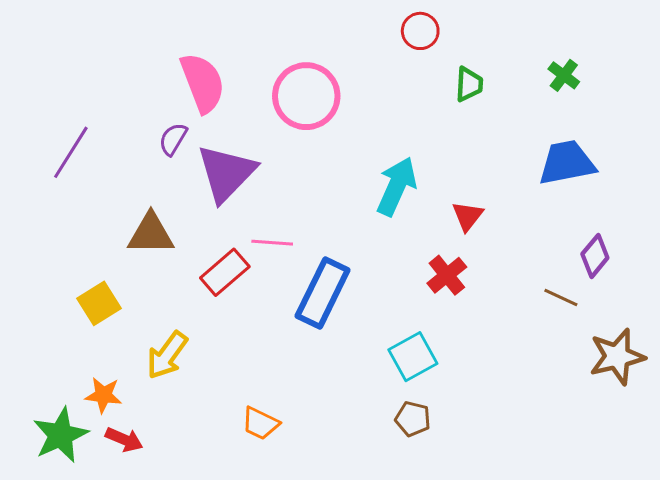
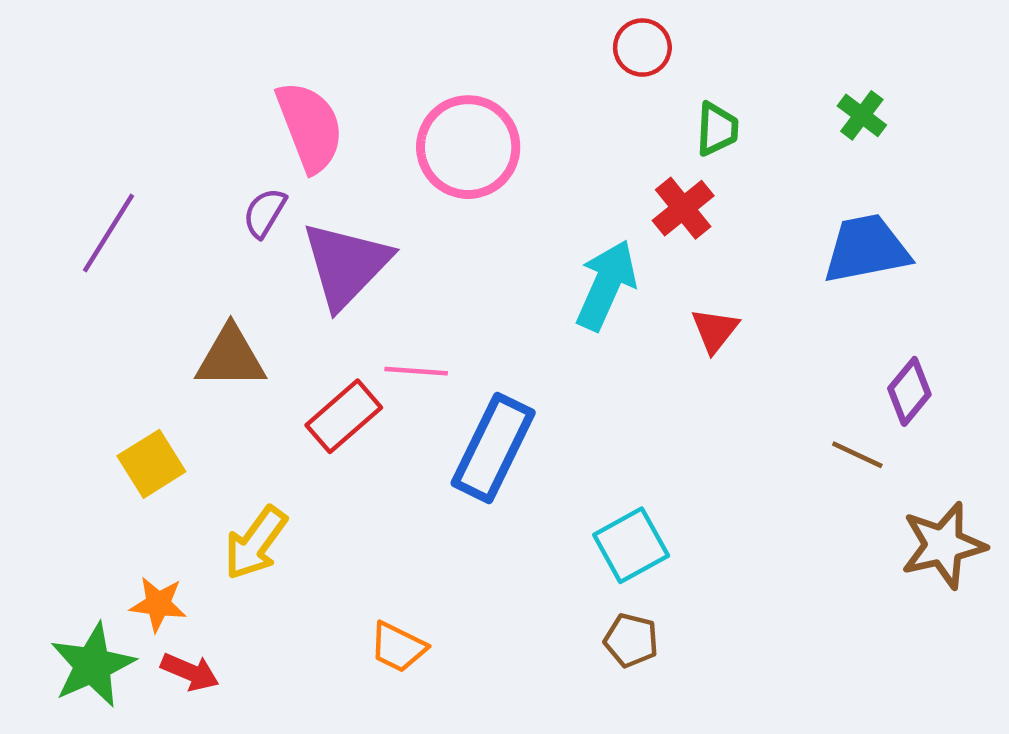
red cross: (447, 275) -> (683, 208), moved

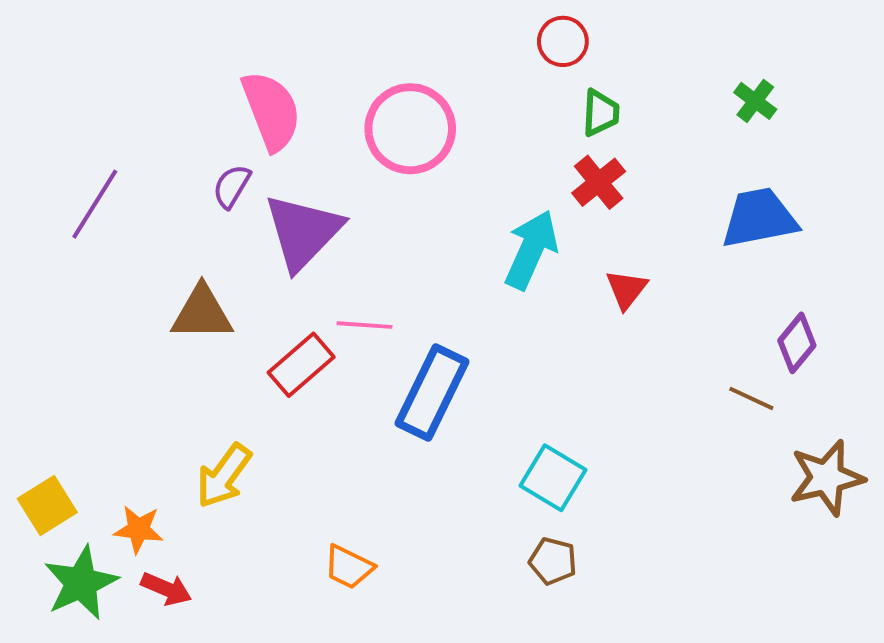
green trapezoid: (717, 129) -> (601, 113), moved
yellow square: (151, 464) -> (47, 506), moved
cyan square: (631, 545) -> (553, 478), turned -30

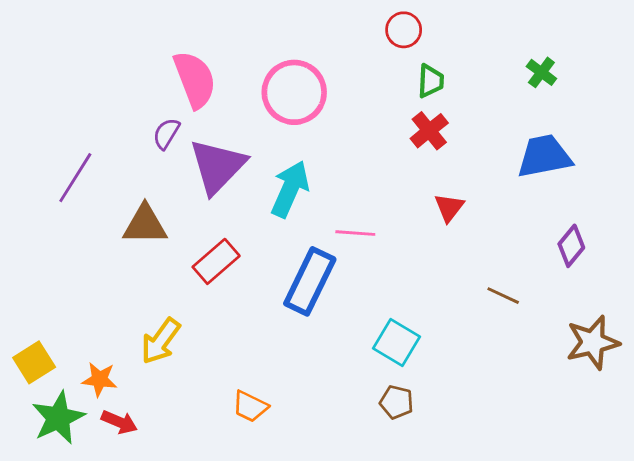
purple line: (95, 204) -> (75, 178), moved
cyan arrow: (531, 250) -> (290, 189), moved
pink line: (365, 325) -> (355, 233), moved
brown line: (751, 398) -> (503, 296), moved

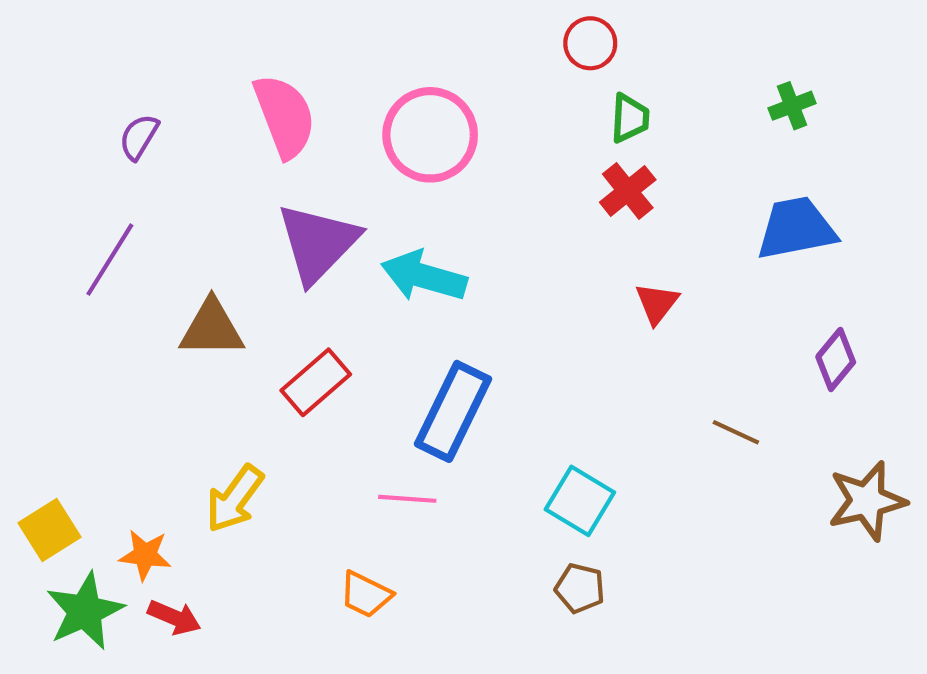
green cross: (541, 72) -> (792, 106), turned 32
purple semicircle: (166, 134) -> (139, 137), moved
cyan arrow: (290, 189) -> (424, 276), turned -98
pink line: (355, 233) -> (407, 499), moved

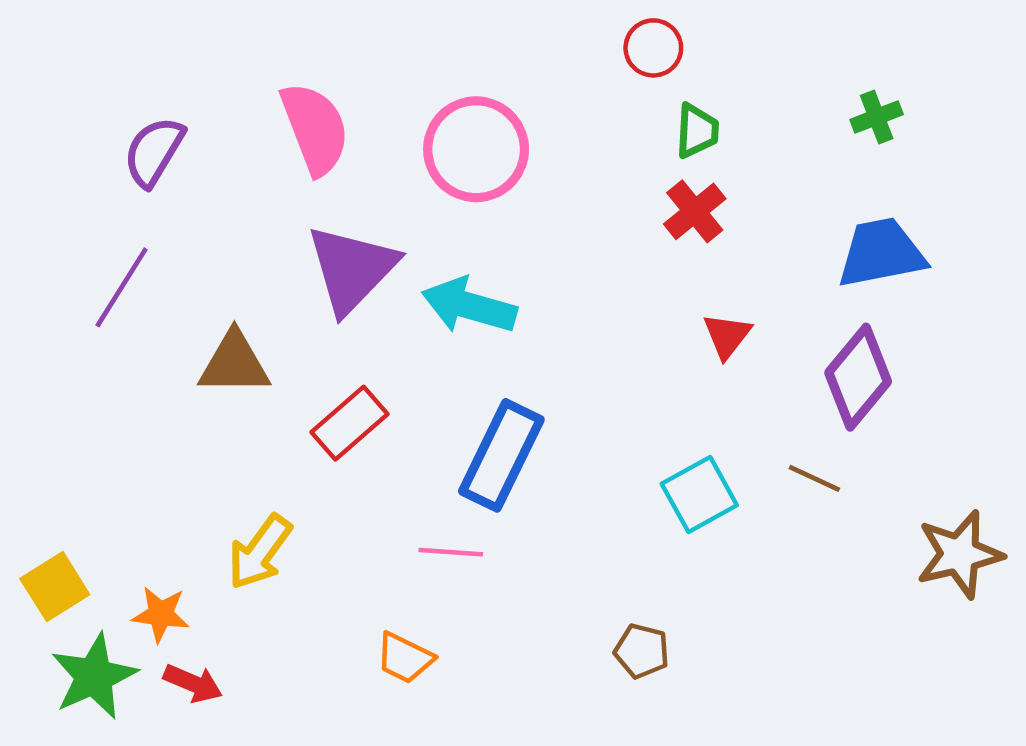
purple semicircle: (139, 137) -> (154, 152), size x1.4
purple diamond: (836, 359) -> (858, 377), moved, size x1.5
cyan square: (580, 501) -> (699, 495), moved, turned 30

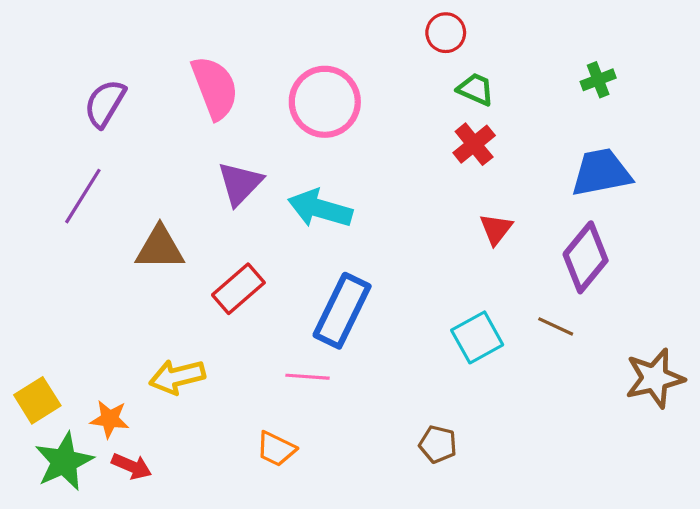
green trapezoid: (697, 131) -> (476, 89), turned -69
purple triangle: (352, 269) -> (240, 183), size x0.7
yellow arrow: (260, 552) -> (177, 377), turned 40

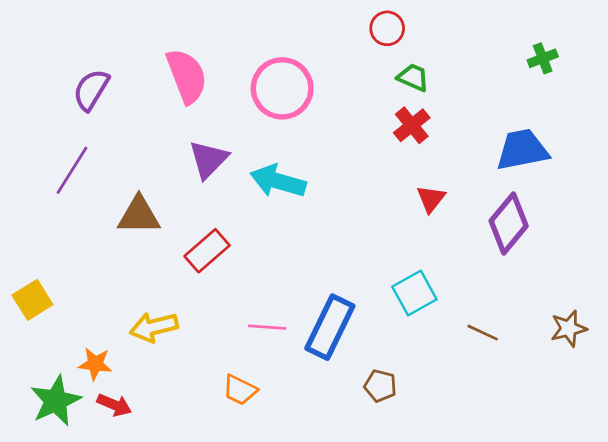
green cross: (598, 80) -> (543, 58), moved
blue rectangle: (342, 311) -> (330, 327), moved
brown line: (556, 326) -> (483, 333), moved
brown star: (655, 378) -> (569, 328), size x0.7
yellow square: (37, 400) -> (32, 300), moved

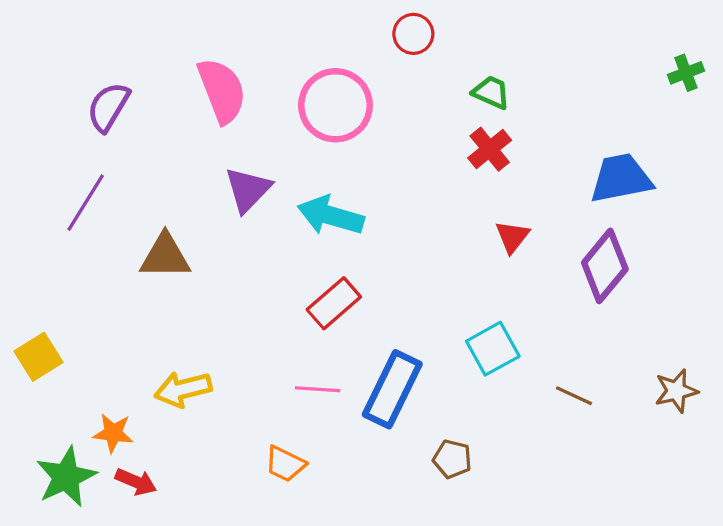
red circle: (387, 28) -> (413, 34), moved
green cross: (543, 58) -> (686, 73), moved
red rectangle: (207, 251) -> (334, 303), moved

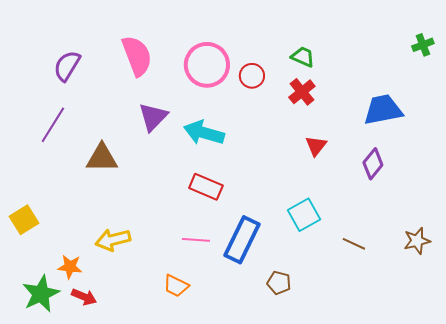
red circle: (413, 34) -> (252, 76), moved
purple diamond: (605, 266) -> (373, 164), size x0.7
red rectangle: (334, 303) -> (206, 187), turned 64

